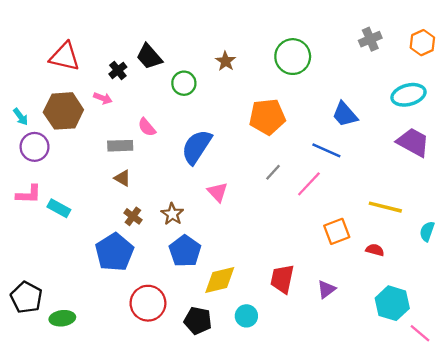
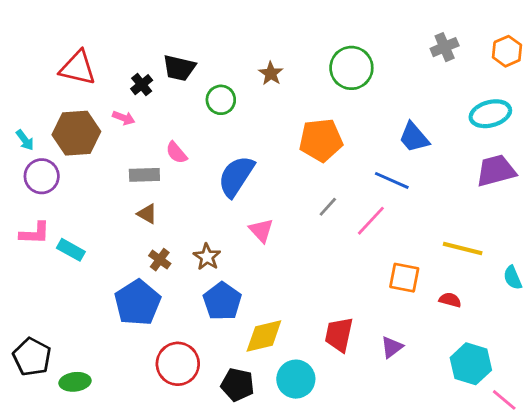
black trapezoid: (149, 57) -> (179, 68), turned -36
purple trapezoid: (413, 142) -> (496, 171), turned -44
orange square: (337, 231) -> (404, 278), turned 32
cyan semicircle: (427, 231) -> (513, 278), turned -42
cyan circle: (246, 316) -> (296, 379), size x1.4

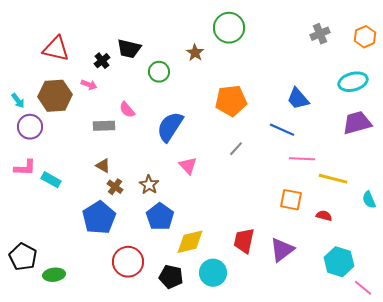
green circle: (351, 68) -> (229, 28), moved
brown triangle: (147, 214) -> (103, 166), moved
pink line: (371, 221) -> (302, 159), moved, turned 50
purple triangle: (392, 347) -> (282, 250), size x1.5

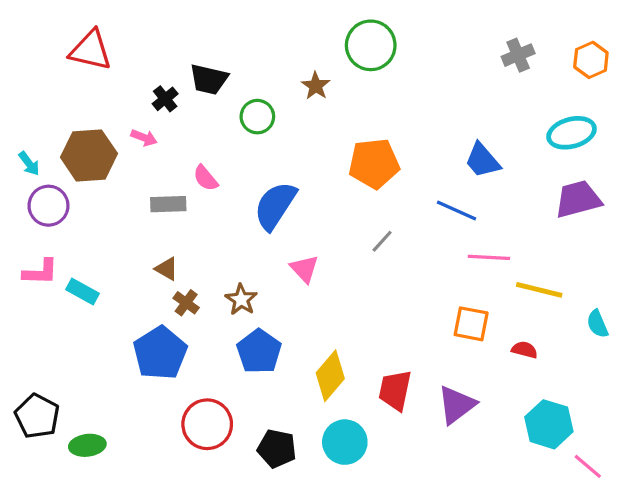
red triangle: (56, 49) -> (91, 50), moved
yellow diamond: (190, 242) -> (330, 376), moved, turned -36

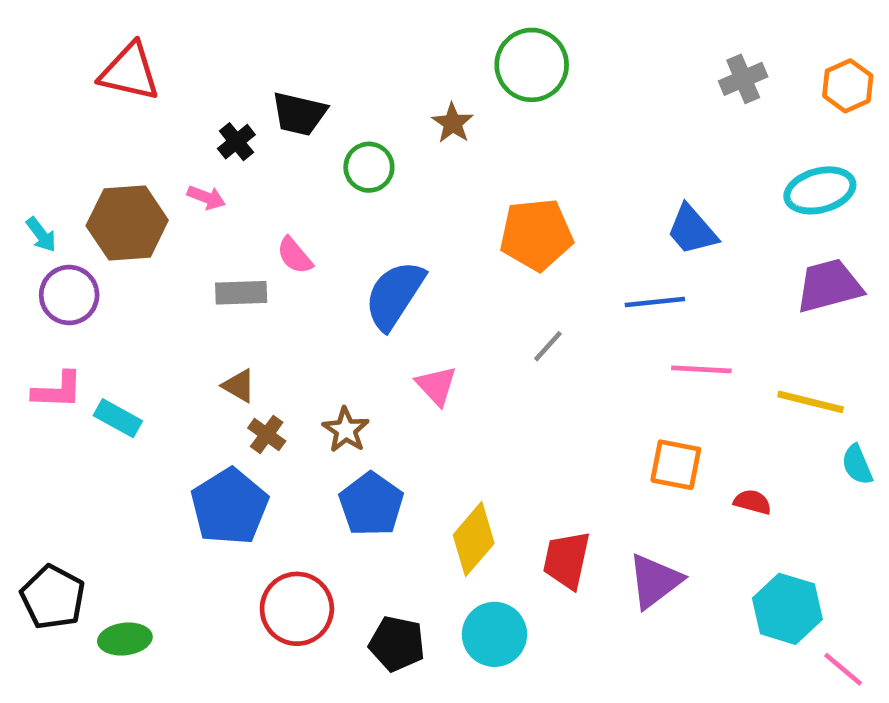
blue line: (457, 211) -> (655, 302), turned -30
yellow line: (539, 290) -> (811, 402), moved

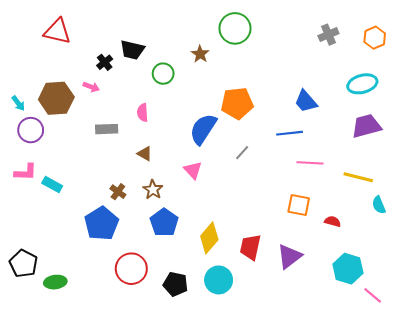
pink semicircle: (295, 256) -> (143, 113), moved, turned 36
blue semicircle: (395, 295) -> (203, 129), moved
brown triangle: (239, 386) -> (145, 154), moved

